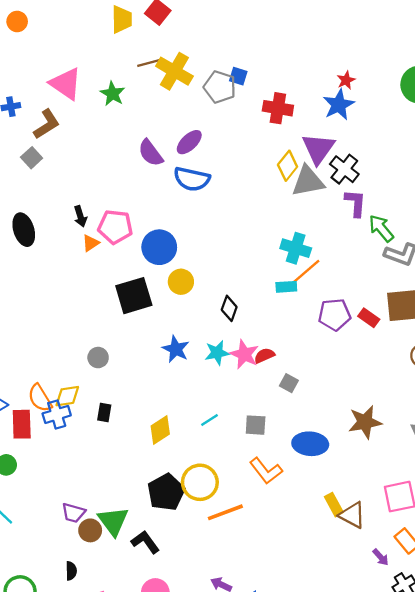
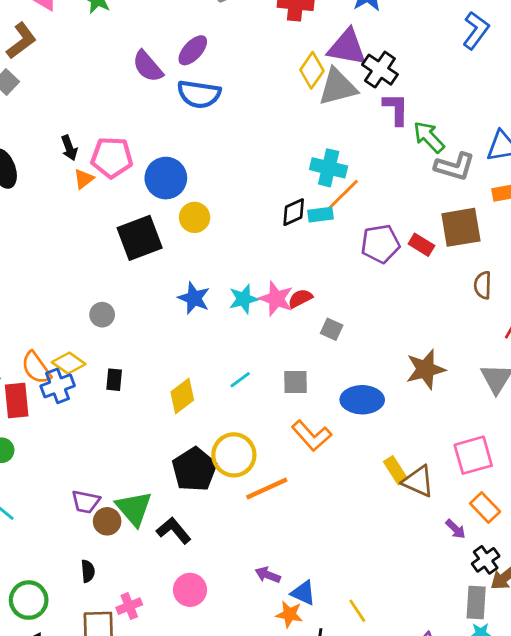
purple triangle: (318, 149) -> (347, 47), turned -51
black diamond: (229, 308) -> (294, 212), moved, turned 50
yellow diamond: (67, 396) -> (69, 363), turned 48

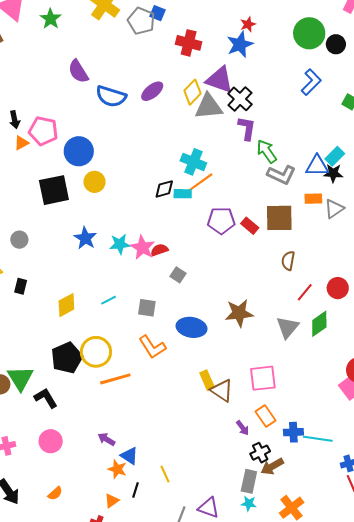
purple ellipse: (193, 50) -> (152, 91), moved

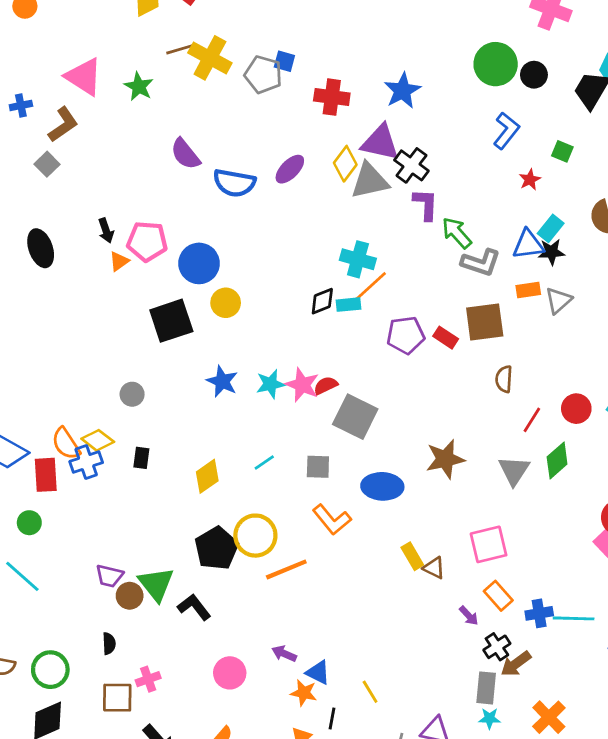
red star: (248, 24) -> (530, 180), moved
gray square: (178, 275) -> (355, 417), size x2.0
brown triangle: (222, 390) -> (434, 568), size x0.7
pink circle: (51, 441) -> (230, 673), moved

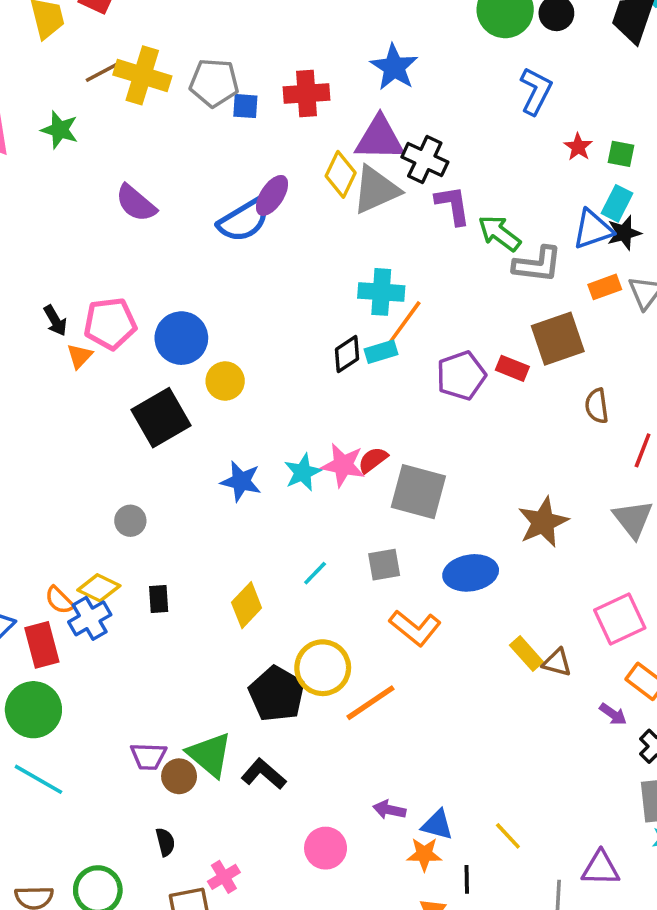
blue square: (284, 61) -> (245, 106), moved
green square: (562, 151) -> (621, 154), moved
blue semicircle: (234, 183) -> (244, 220), moved, turned -30
orange semicircle: (66, 444) -> (59, 600), size x0.7
green circle: (29, 523) -> (33, 710), size x1.8

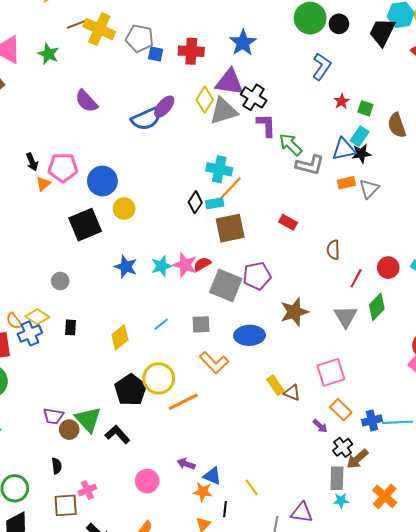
brown square: (558, 339) -> (230, 228), moved
black diamond: (347, 354) -> (195, 202), turned -30
purple pentagon: (461, 376) -> (257, 276), moved

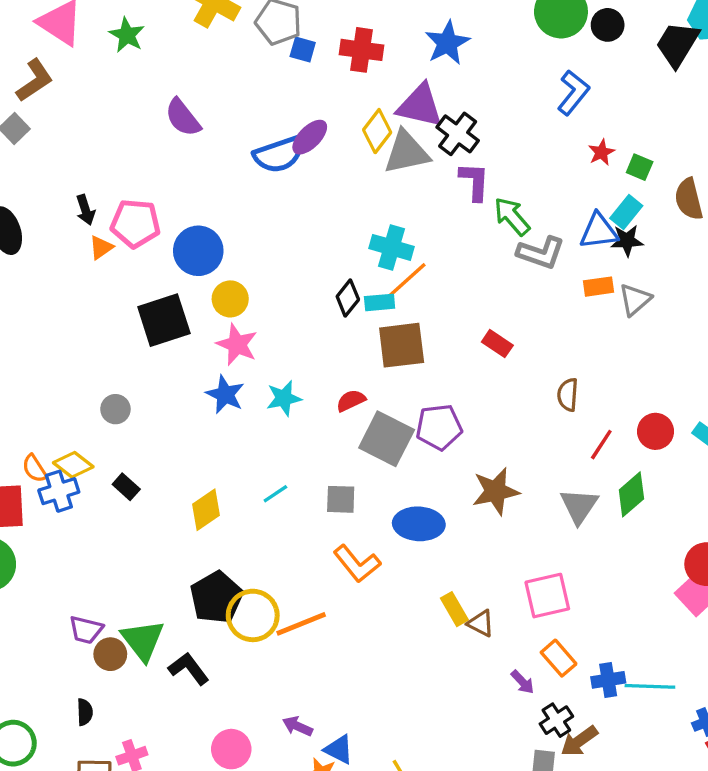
pink star: (185, 265) -> (237, 345), moved
black rectangle: (70, 327) -> (126, 487), turned -56
yellow circle: (159, 378) -> (253, 615), moved

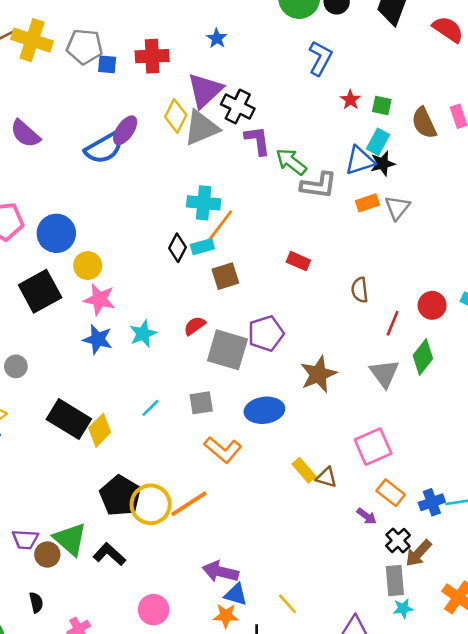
blue star: (447, 43) -> (217, 38), size x0.6
purple triangle: (420, 106) -> (205, 90), turned -45
brown square: (402, 345) -> (225, 276), size x0.7
black rectangle: (126, 487) -> (69, 419), moved, size x2.0
purple arrow: (298, 726) -> (220, 572), moved, size x1.5

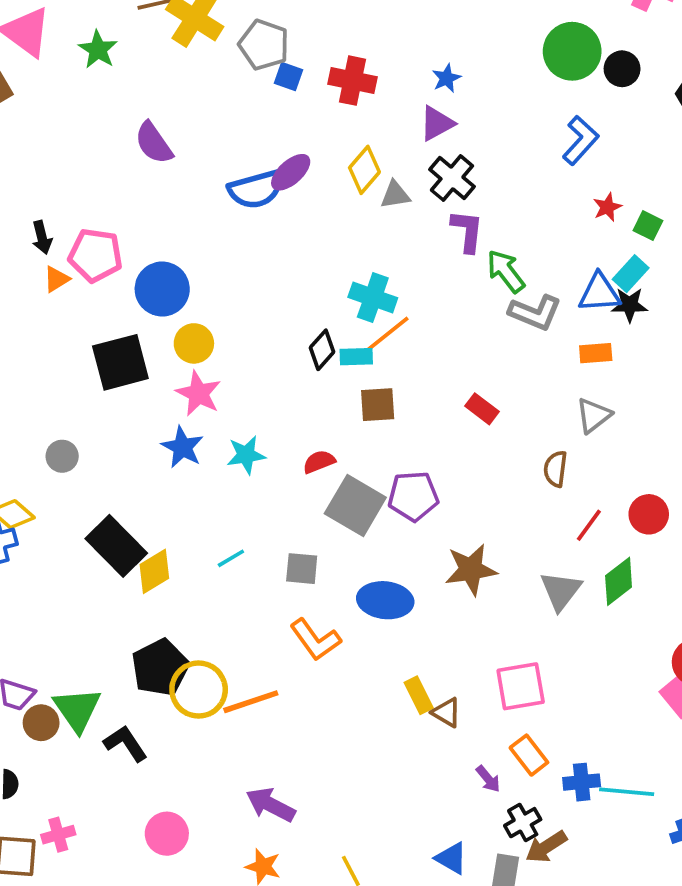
purple triangle: (205, 90) -> (437, 123), moved, size x0.7
gray triangle: (201, 128) -> (395, 195), size x0.6
gray triangle: (397, 208) -> (594, 415), moved
blue triangle: (236, 594) -> (451, 858), moved

